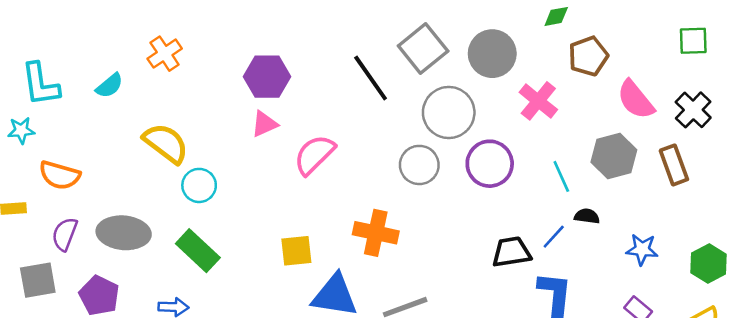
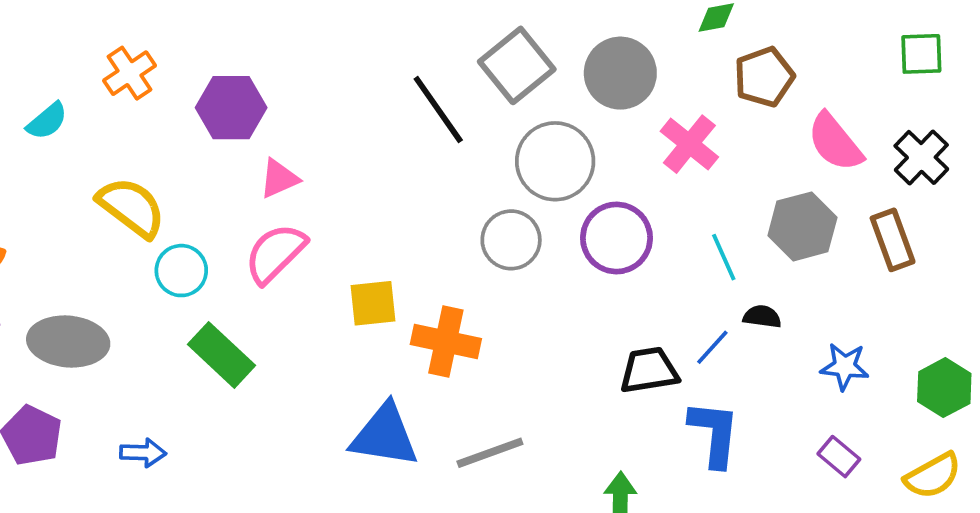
purple hexagon: (267, 77) -> (231, 108), moved
pink semicircle: (314, 155) -> (275, 253), moved
green rectangle: (198, 251) -> (222, 355), moved
yellow square: (296, 251) -> (373, 303), moved

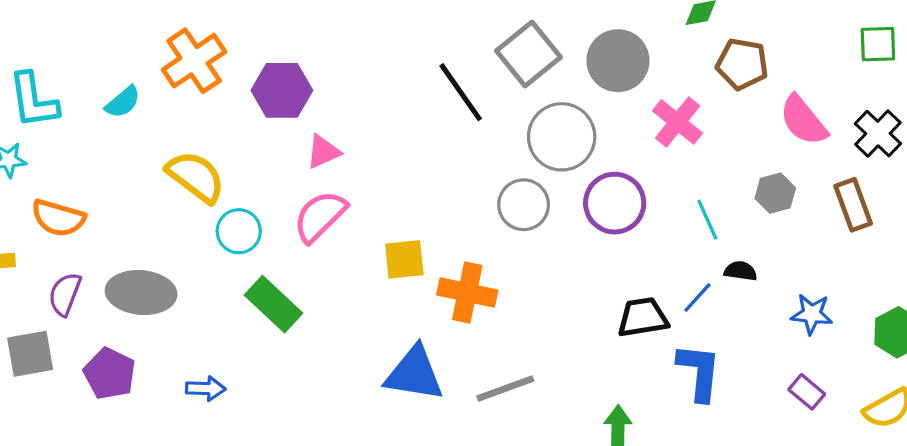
orange cross: (130, 73) -> (194, 61), size x1.4
brown pentagon: (764, 77) -> (742, 64), turned 30
gray hexagon: (802, 226) -> (775, 193), size x0.7

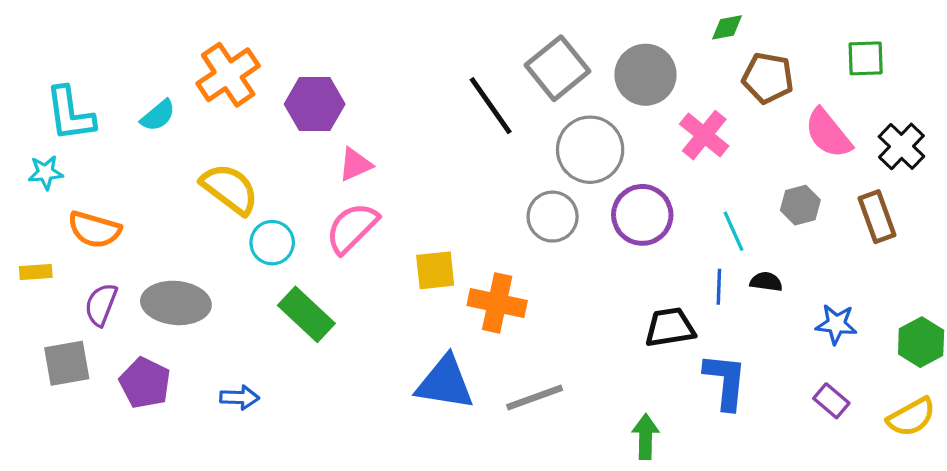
green square: (878, 44) -> (866, 58), moved
blue line: (697, 297) -> (719, 287), moved, turned -40

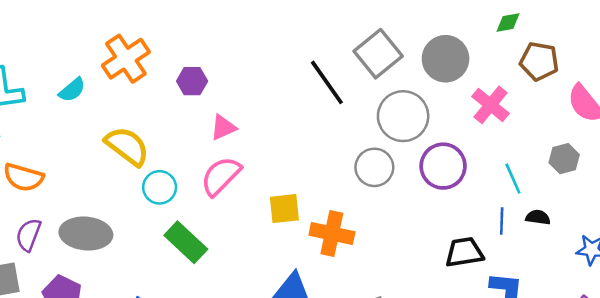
purple hexagon: (315, 104) -> (192, 81), size x0.7

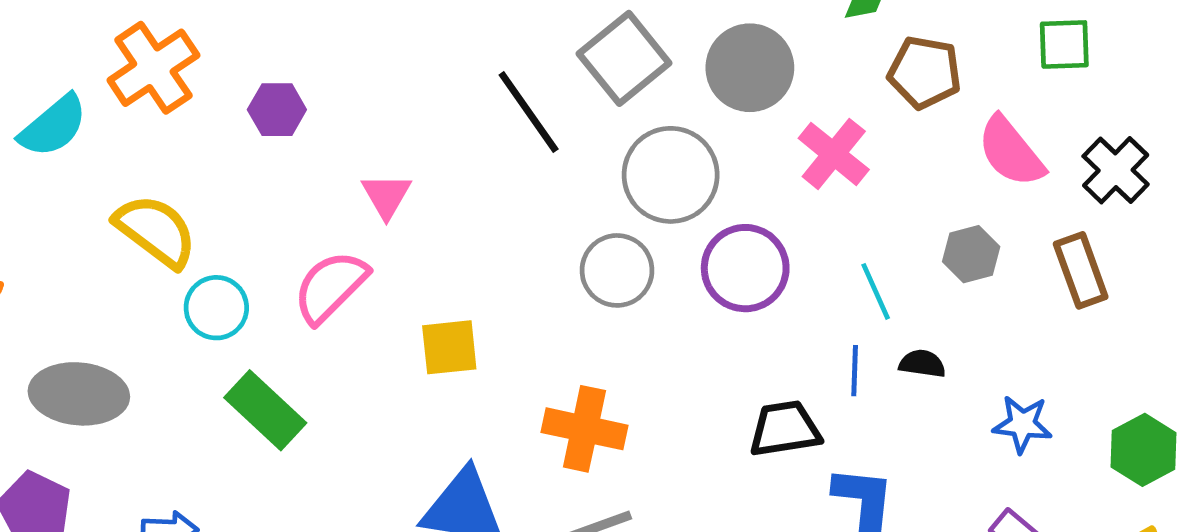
cyan semicircle: (72, 90) -> (53, 126), size x1.4
pink triangle: (223, 127) -> (386, 196), moved, turned -36
orange cross: (332, 234) -> (584, 429), moved

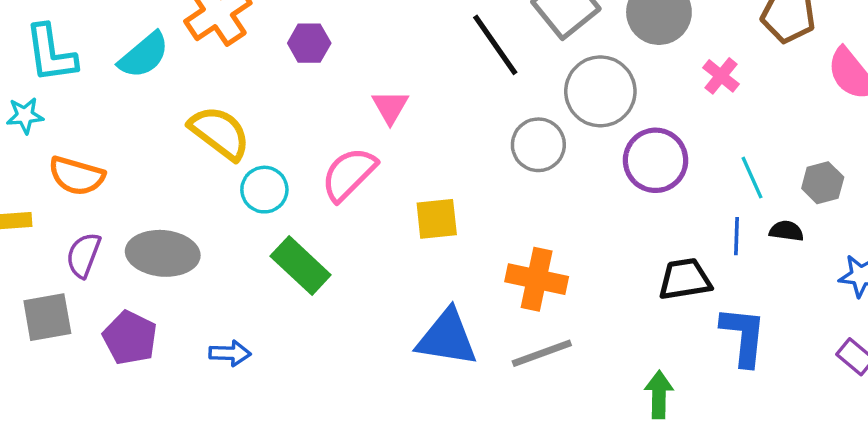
pink cross: (834, 154) -> (721, 76), size x0.7
gray hexagon: (971, 254) -> (823, 183), moved
gray circle: (617, 270) -> (538, 145), moved

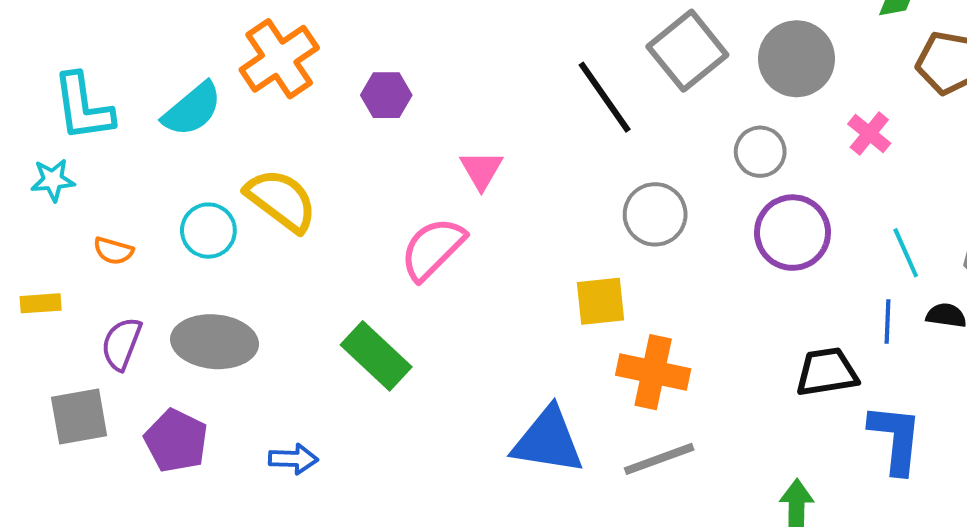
gray circle: (600, 91) -> (760, 152), moved, size x0.6
orange semicircle: (77, 176) -> (113, 251), size x0.6
cyan circle: (264, 190) -> (208, 231), moved
yellow square: (437, 219) -> (601, 301), moved

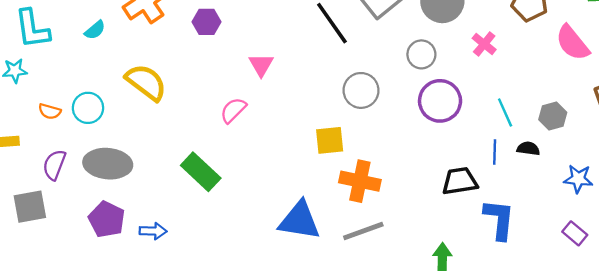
cyan semicircle: (192, 109) -> (95, 30), size x0.6
cyan circle: (208, 231) -> (88, 108), moved
pink semicircle: (433, 249) -> (233, 110), size x0.7
purple pentagon: (176, 441) -> (107, 219), moved

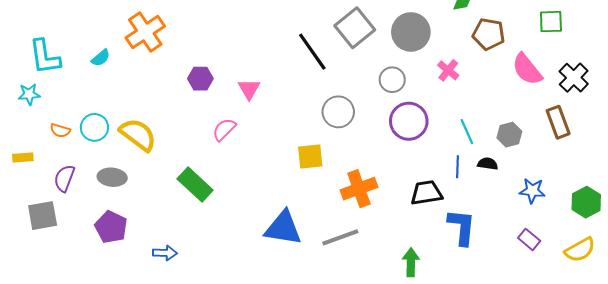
purple hexagon: (206, 22) -> (200, 79), moved
yellow semicircle: (146, 82) -> (138, 135), moved
gray ellipse: (108, 164) -> (112, 177), size x0.7
orange cross: (360, 181) -> (359, 189), moved, turned -32
blue arrow: (153, 231) -> (165, 253), moved

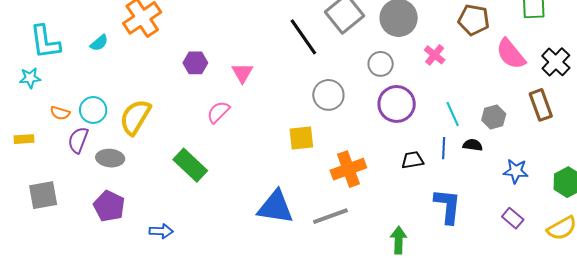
yellow semicircle: (138, 135) -> (135, 117), turned -96
purple semicircle: (64, 178) -> (78, 140), moved
black trapezoid: (426, 193) -> (413, 160), moved, size x0.7

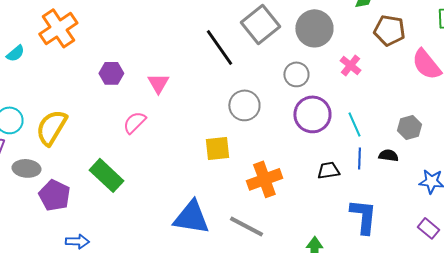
cyan line: (453, 114) -> (354, 124), moved
purple pentagon: (109, 206) -> (54, 195), moved
gray line: (330, 216) -> (246, 226), turned 48

